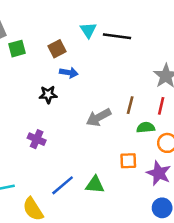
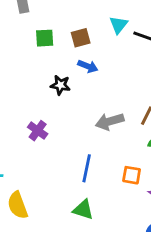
green square: (17, 49) -> (45, 38), moved
blue line: (63, 185) -> (87, 168), moved, turned -50
green triangle: (95, 185) -> (83, 210), moved

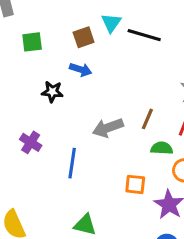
brown square: (81, 38) -> (84, 37), moved
blue line: (87, 168) -> (72, 163), moved

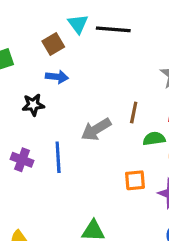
blue line: (72, 163) -> (58, 157), moved

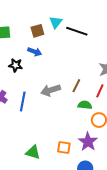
orange square: (135, 180) -> (64, 148), moved

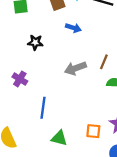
blue arrow: (35, 52) -> (73, 28), moved
blue line: (23, 102) -> (43, 108), moved

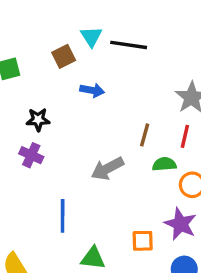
gray arrow: (75, 68) -> (107, 168), moved
purple cross: (20, 79) -> (31, 155), moved

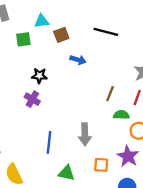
cyan triangle: (91, 37) -> (42, 21), moved, turned 49
gray arrow: (107, 168) -> (85, 134), moved, turned -70

